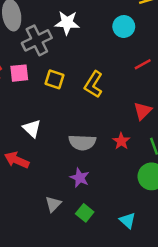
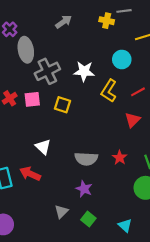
white star: (67, 23) -> (84, 71), moved
yellow L-shape: (94, 84) -> (109, 91), moved
red triangle: (143, 111) -> (133, 120), moved

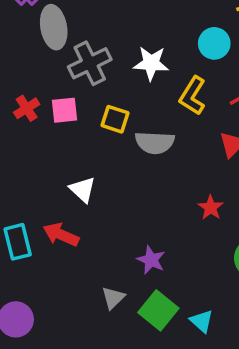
gray semicircle: (86, 159) -> (155, 143), moved
green square: (88, 219) -> (158, 310), size x1.5
cyan triangle: (125, 226) -> (202, 321), moved

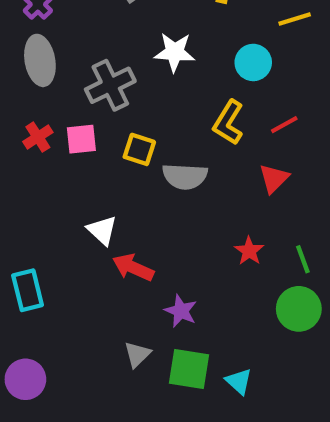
gray ellipse: (54, 27) -> (40, 60), moved
white star: (151, 63) -> (175, 52), moved
red arrow: (61, 235) -> (133, 267), moved
green square: (158, 310) -> (189, 369), turned -30

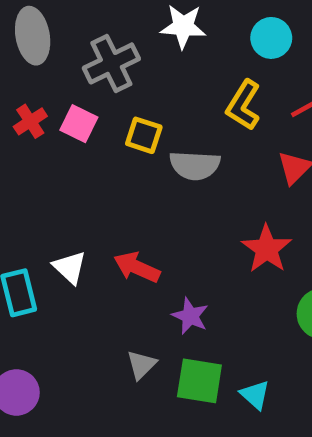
pink square: (81, 139) -> (79, 124), turned 32
white triangle: (102, 230) -> (70, 267), moved
red star: (249, 251) -> (267, 249), size x1.5

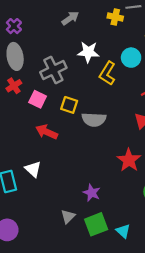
yellow L-shape: (243, 105) -> (107, 73), moved
red cross: (30, 121) -> (14, 86), moved
red arrow: (137, 267) -> (47, 132), moved
green square: (199, 381) -> (96, 224), turned -30

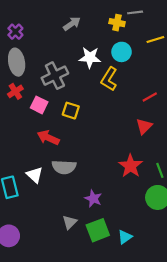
cyan circle: (131, 58) -> (122, 52), moved
gray semicircle: (94, 120) -> (64, 167), moved
cyan triangle: (123, 231) -> (125, 237), turned 42

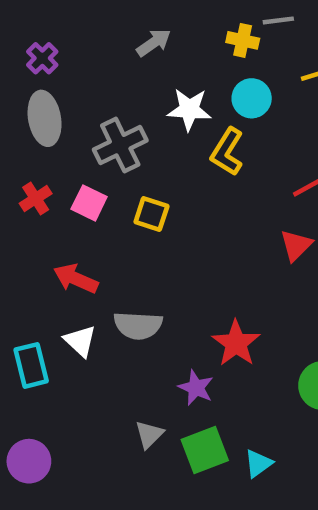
red cross: (15, 91) -> (36, 198), moved
red arrow: (48, 138) -> (76, 279), moved
red star: (131, 166) -> (236, 343), moved

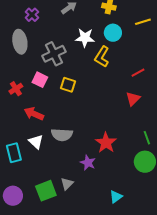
purple cross: (42, 58) -> (32, 15), moved
red cross: (36, 198) -> (16, 89), moved
green square: (205, 450) -> (46, 191), moved

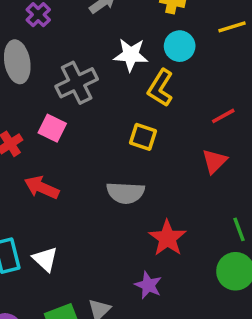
yellow square: (68, 85) -> (143, 137), moved
gray semicircle: (62, 135) -> (125, 193), moved
white triangle: (36, 142) -> (45, 259), moved
purple star: (88, 163) -> (148, 285), moved

